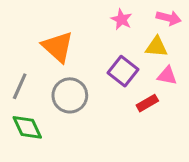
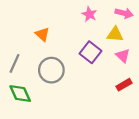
orange triangle: (58, 47) -> (42, 34), size x0.6
pink triangle: (167, 76) -> (123, 56), turned 32
red rectangle: (147, 103) -> (124, 85), moved

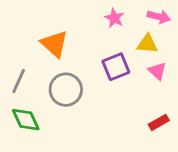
orange triangle: (42, 34) -> (54, 44), size x1.5
purple square: (90, 52) -> (116, 67), turned 30
red rectangle: (124, 85) -> (159, 122), moved

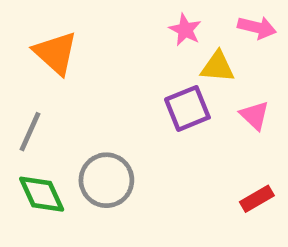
orange triangle: (54, 44) -> (56, 53), moved
yellow triangle: (147, 44) -> (218, 67), moved
gray circle: (66, 90) -> (106, 180), moved

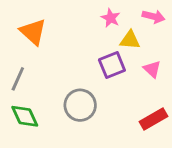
gray circle: (106, 180) -> (80, 105), moved
red rectangle: (257, 199) -> (154, 119), size x1.4

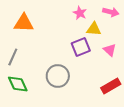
orange triangle: (33, 32) -> (24, 23), turned -40

